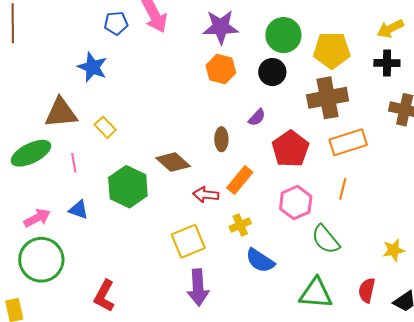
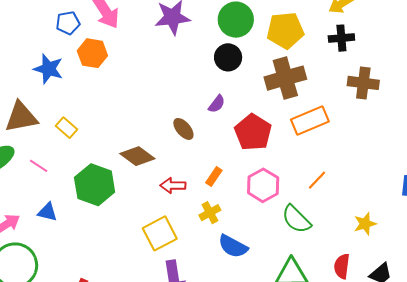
orange hexagon: (221, 69) -> (92, 53), moved
brown ellipse: (221, 139) -> (183, 129), turned -35
pink line: (74, 163) -> (39, 166), turned -42
orange rectangle: (240, 180) -> (214, 176), moved, size x0.7
orange line: (343, 189) -> (317, 180), moved, turned 35

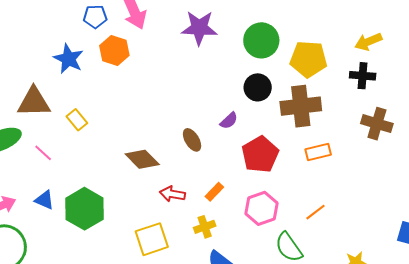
black circle: (228, 57) -> (258, 87), moved
orange rectangle: (310, 121) -> (318, 152), size x0.7
green hexagon: (95, 185) -> (84, 209), moved

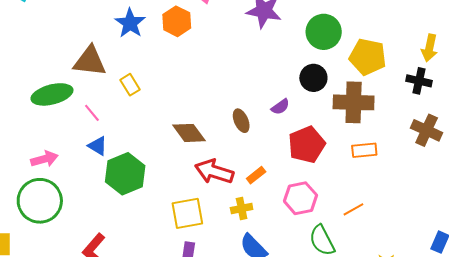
yellow arrow: (368, 42) -> (429, 48), turned -64
red arrow: (172, 194) -> (214, 172), size x1.5
blue triangle: (44, 200) -> (98, 146), moved

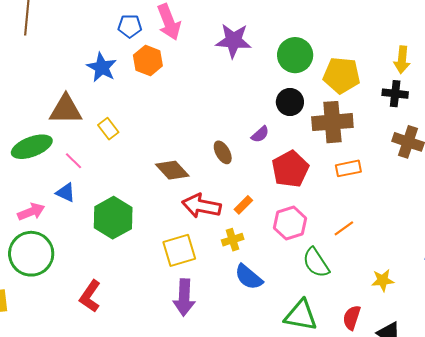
blue triangle: (98, 146) -> (66, 193), moved

